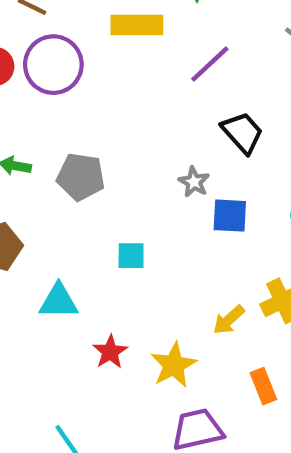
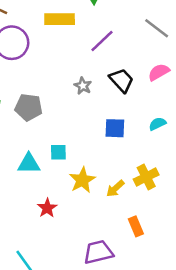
gray star: (194, 182) -> (83, 86), moved
cyan triangle: (59, 301) -> (29, 164), moved
yellow star: (174, 365) -> (82, 180), moved

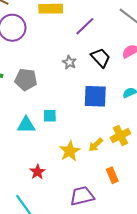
blue square: (115, 128) -> (95, 96), size x1.4
yellow star: (82, 180) -> (70, 151), moved
red star: (47, 208) -> (37, 172), moved

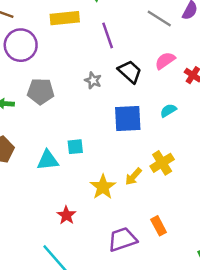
purple line: (85, 26) -> (108, 35), turned -60
gray pentagon: (26, 80) -> (41, 91), moved
orange rectangle: (112, 175) -> (159, 226), moved

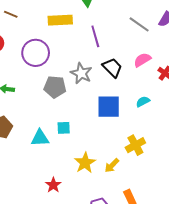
purple circle: (21, 45) -> (36, 53), moved
gray star: (93, 80) -> (81, 73), size x1.5
gray pentagon: (41, 91) -> (55, 87), moved
yellow arrow: (133, 177) -> (112, 166), moved

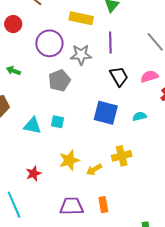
gray star: (81, 73) -> (81, 55), moved, turned 30
gray pentagon: (55, 87) -> (59, 81), turned 30

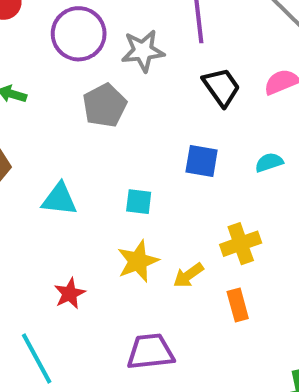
blue square: (106, 113) -> (202, 161), size x0.7
cyan square: (57, 122) -> (139, 202), moved
orange rectangle: (103, 205) -> (238, 305), moved

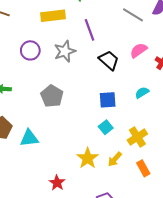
purple circle: (79, 34) -> (30, 50), size x0.7
gray pentagon: (105, 105) -> (52, 96), moved
cyan triangle: (59, 199) -> (29, 138), moved
cyan square: (139, 202) -> (106, 127), moved, turned -32

